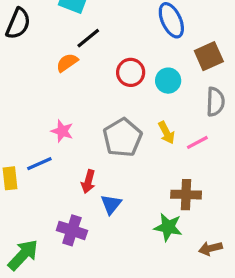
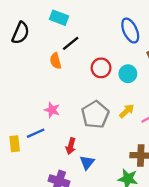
orange semicircle: (67, 63) -> (56, 61), turned -70
yellow arrow: (166, 133) -> (127, 111), turned -105

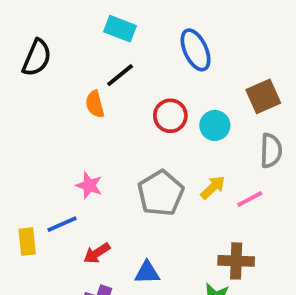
cyan rectangle: (59, 18) -> (120, 29), moved
blue ellipse: (130, 31) -> (195, 50), moved
red arrow: (71, 146) -> (97, 253), moved, turned 42
blue triangle: (87, 162) -> (147, 273), turned 49

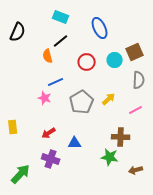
cyan circle: (215, 125) -> (115, 60), moved
pink line: (250, 199) -> (136, 110), moved
blue line: (62, 224) -> (56, 82), moved

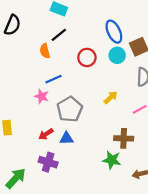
blue ellipse: (100, 28) -> (114, 32), moved
gray pentagon: (82, 102) -> (70, 109), moved
blue triangle: (75, 143) -> (66, 138), moved

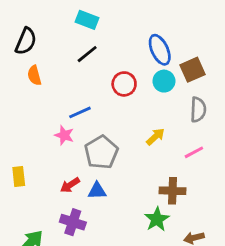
orange semicircle: (45, 51) -> (34, 75), moved
green star: (112, 160) -> (157, 219), turned 30

